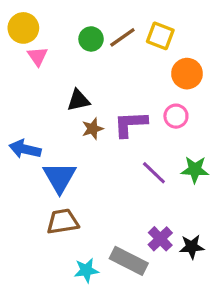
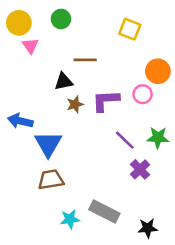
brown line: (122, 37) -> (85, 60), moved, turned 35
green circle: (91, 39) -> (61, 19), moved
orange circle: (187, 74) -> (158, 71), moved
purple cross: (160, 239) -> (140, 169), moved
black star: (192, 247) -> (148, 228), moved

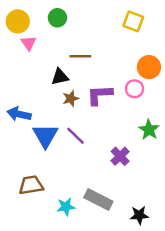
yellow square: (130, 29) -> (133, 21), moved
green star: (158, 138) -> (149, 130), turned 30
purple line: (125, 140) -> (76, 136), moved
purple cross: (140, 169) -> (120, 156), moved
brown trapezoid: (51, 180) -> (31, 185), moved

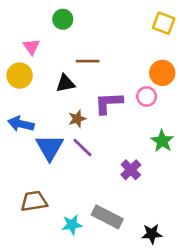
yellow circle: (18, 21) -> (20, 76), moved
yellow square: (133, 21) -> (164, 23), moved
brown star: (71, 98) -> (77, 119), moved

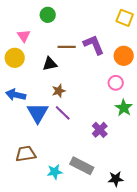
pink circle: (147, 96) -> (116, 83), moved
purple L-shape: (109, 103) -> (94, 45), moved, turned 70

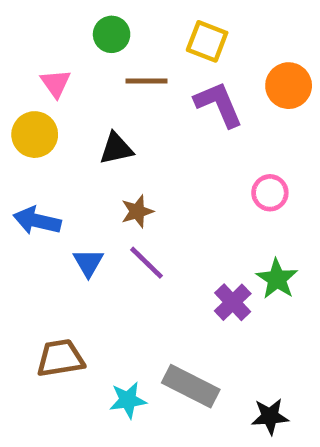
yellow square: (125, 18) -> (207, 41), moved
brown line: (67, 47) -> (146, 81), moved
orange circle: (124, 56) -> (289, 86), moved
green star: (124, 108) -> (277, 279), moved
blue triangle: (38, 113) -> (88, 263), size x0.6

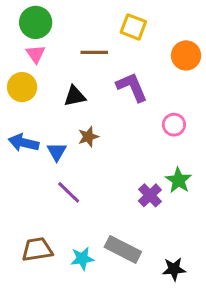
green circle: (112, 34) -> (36, 22), moved, size x1.4
purple L-shape: (219, 104) -> (132, 87), moved
blue triangle: (88, 263) -> (57, 152), moved
purple line: (146, 263) -> (69, 192), moved
brown trapezoid: (60, 358) -> (37, 249), moved

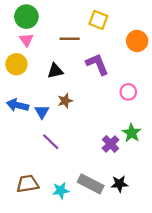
black star: (174, 269) -> (119, 184), moved

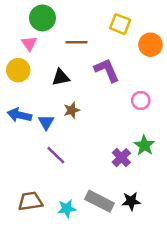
green circle: (26, 17) -> (42, 18), moved
yellow square: (98, 20) -> (120, 24), moved

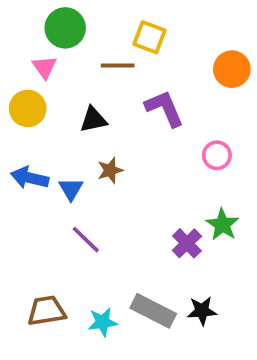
yellow square: (120, 24) -> (149, 37), moved

